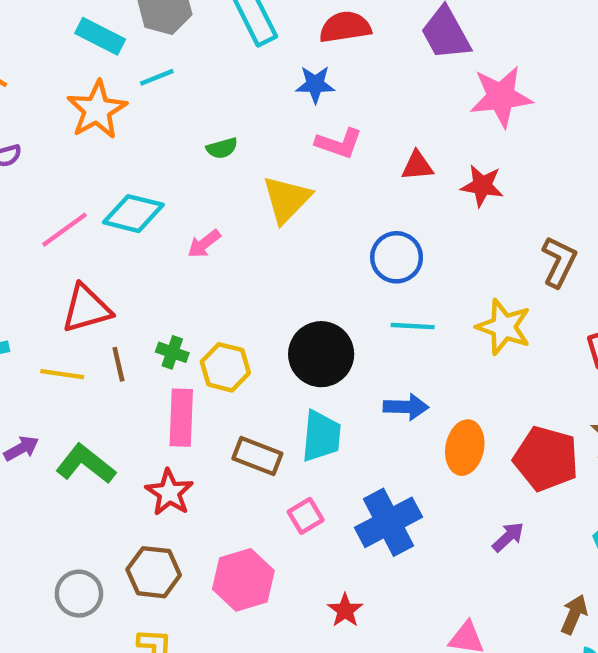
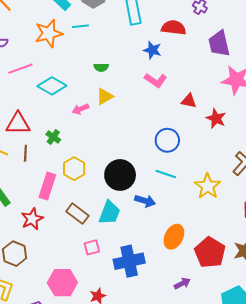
yellow triangle: (287, 199) -> (105, 96), moved, size x0.7
pink line: (65, 230) -> (20, 69), moved
green cross: (172, 352) -> (53, 137), moved
blue arrow: (406, 407) -> (145, 201), moved
pink hexagon: (243, 580) -> (62, 283), moved

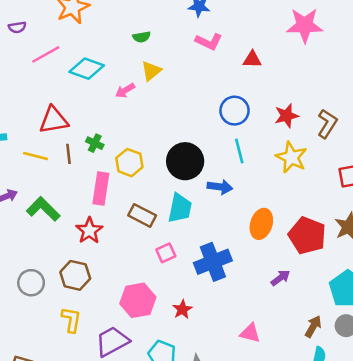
red star: (216, 118) -> (287, 116), moved, turned -30
green cross: (53, 137) -> (95, 143), moved
cyan line: (166, 174) -> (239, 151), turned 66

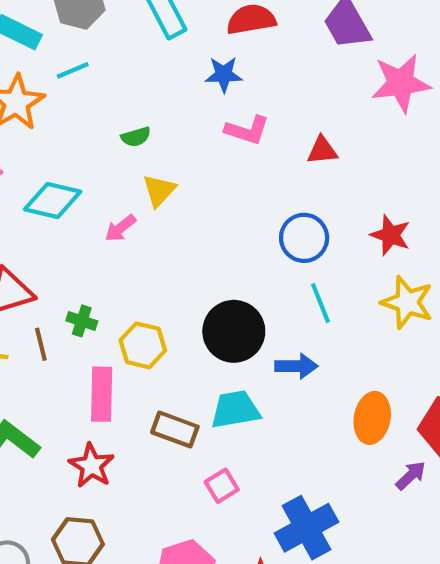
red star: (287, 116) -> (390, 235), turned -30
cyan trapezoid: (180, 208) -> (235, 409), turned -104
blue cross: (213, 262) -> (307, 528), moved
purple arrow: (280, 278) -> (411, 476), moved

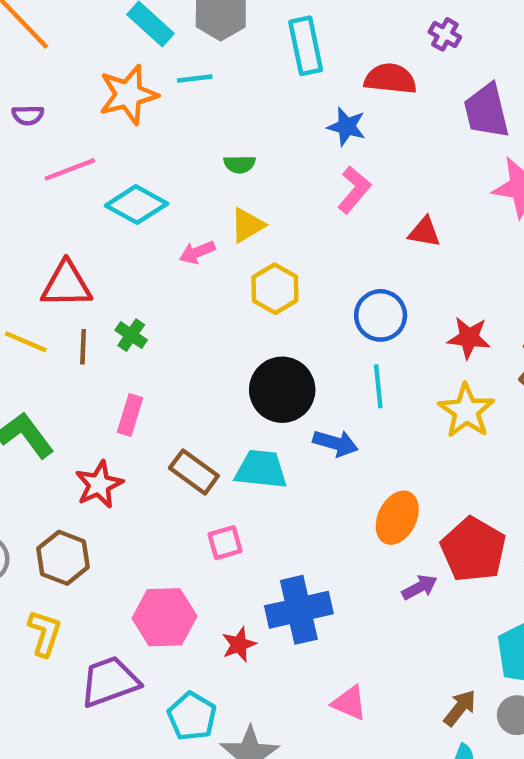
pink L-shape: (247, 130) -> (354, 190), turned -84
red star: (390, 235) -> (469, 338), turned -30
yellow hexagon: (143, 345) -> (275, 289), moved
pink rectangle: (102, 394) -> (130, 415), size x0.7

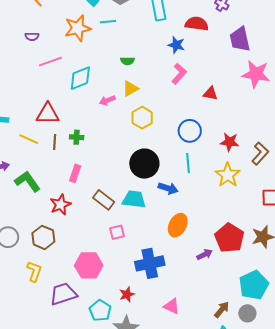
cyan diamond: (137, 205) -> (80, 78), turned -52
green cross: (131, 335) -> (77, 137), turned -32
orange ellipse: (397, 518) -> (178, 225), moved
red star: (239, 644) -> (127, 294), moved

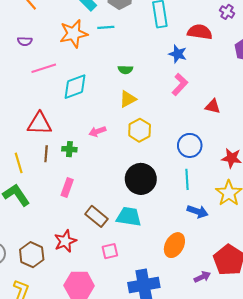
pink arrow: (107, 100) -> (97, 131), moved
yellow line: (29, 139) -> (19, 163), moved, turned 48
blue arrow: (168, 188) -> (198, 211), moved
red star: (60, 205) -> (65, 241), moved

